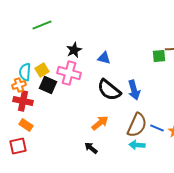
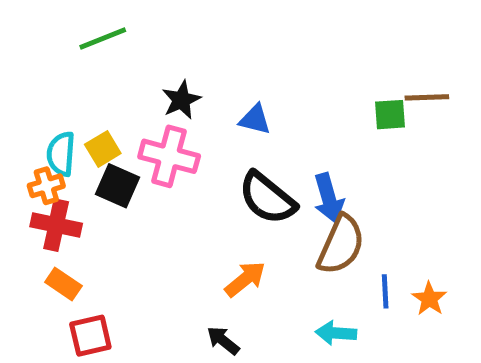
brown semicircle: (137, 125) -> (341, 245), moved
blue line: (157, 128) -> (385, 291), turned 64
red square: (18, 146) -> (90, 336), moved

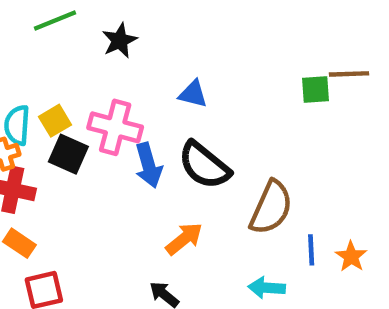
black star: (181, 100) -> (120, 41), moved
blue arrow: (329, 198) -> (149, 165), moved

